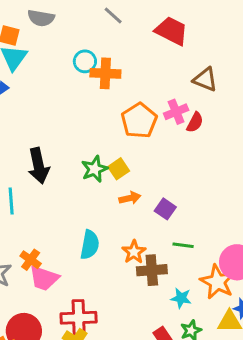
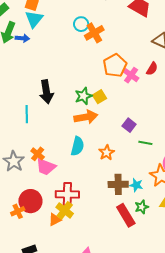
orange cross: (105, 73) -> (94, 33), turned -36
pink cross: (176, 112) -> (131, 75), moved, turned -35
orange arrow: (130, 198) -> (86, 117), moved, size x1.6
green line: (183, 245) -> (145, 143), moved
brown cross: (152, 270) -> (118, 184), moved

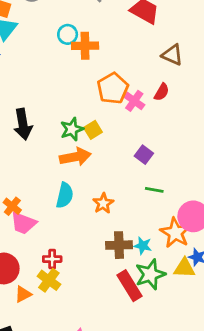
orange cross: (94, 33) -> (85, 46), turned 30
purple square: (129, 125) -> (144, 155), moved
red cross: (67, 194) -> (52, 259), size x0.6
green star: (142, 207) -> (150, 274), size x1.6
orange triangle: (55, 220) -> (23, 294), moved

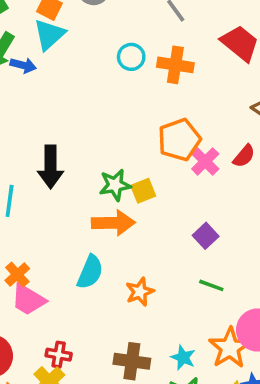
orange cross: (85, 46) -> (175, 65), moved
brown cross: (119, 245) -> (132, 361), moved

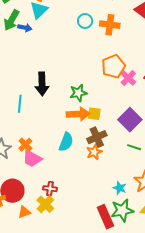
yellow square: (143, 191) -> (94, 114), moved, turned 32
purple square: (206, 236) -> (130, 120), size x1.6
brown cross: (132, 361) -> (97, 137), moved, turned -30

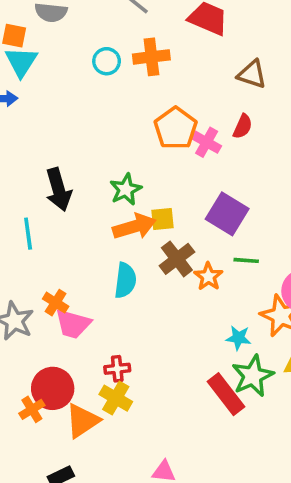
orange star: (94, 152) -> (208, 276), moved
orange triangle: (24, 212) -> (82, 421), size x1.5

